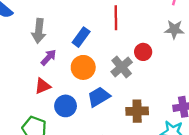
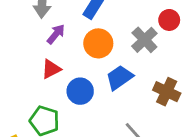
brown cross: (137, 111) -> (167, 92), turned 30

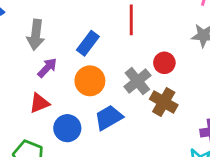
brown cross: (167, 92) -> (164, 102), moved

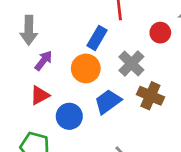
blue rectangle: (88, 43) -> (97, 38), moved
red circle: (164, 63) -> (160, 33), moved
brown cross: (164, 102) -> (150, 96), moved

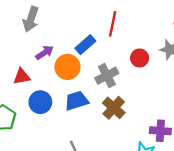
purple arrow: (43, 61) -> (45, 53), moved

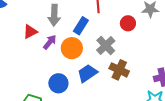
gray arrow: (31, 19) -> (54, 15), moved
red triangle: (22, 76) -> (30, 32), moved

